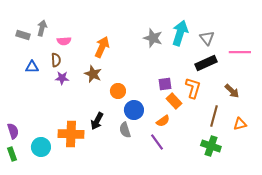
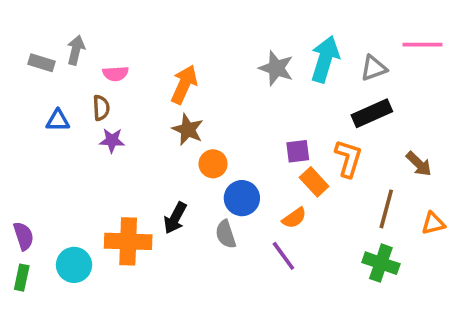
gray triangle: (207, 38) -> (374, 68), turned 49
pink line: (240, 52) -> (422, 45), moved
brown star: (93, 74) -> (188, 130), moved
green rectangle: (12, 154) -> (22, 278), turned 32

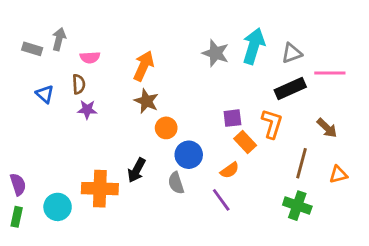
pink line: (422, 45) -> (330, 73), moved
blue triangle: (58, 120) -> (45, 94), turned 42

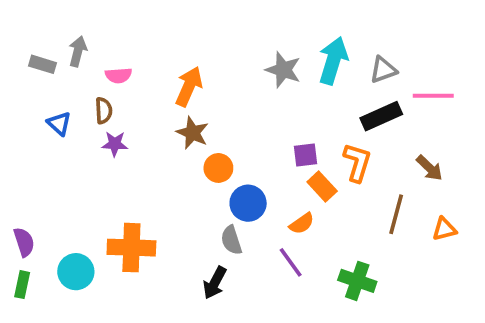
black arrow: (137, 170) -> (215, 283), moved
green cross: (297, 206) -> (357, 281), moved

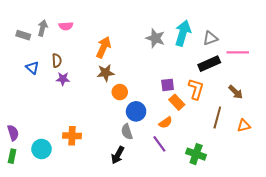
pink semicircle: (118, 75) -> (66, 26), moved
brown star: (192, 133) -> (106, 73), turned -30
orange cross: (131, 248) -> (72, 136), size x0.7

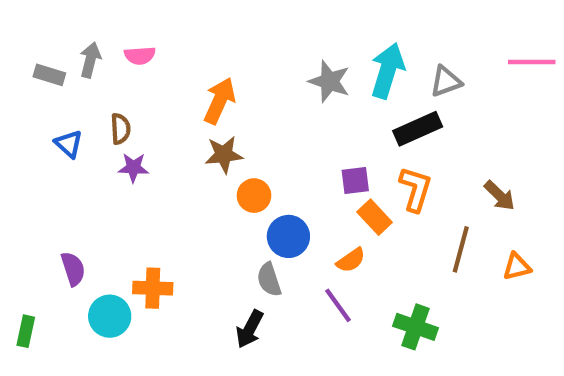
pink line: (238, 52) -> (532, 62), moved
black rectangle: (209, 64) -> (418, 129), moved
purple semicircle: (13, 133) -> (73, 269), moved
cyan circle: (41, 149) -> (110, 316), moved

